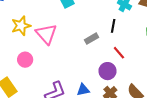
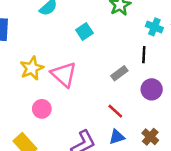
red line: (119, 53) -> (115, 111), moved
purple circle: (107, 71) -> (152, 89), moved

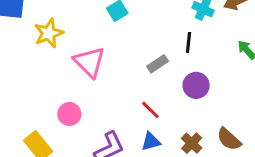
yellow star: (32, 68) -> (49, 33), moved
pink circle: (42, 109) -> (69, 114), moved

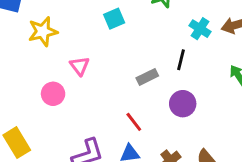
pink triangle: (89, 62) -> (80, 66), size x0.6
pink circle: (69, 114) -> (53, 94), moved

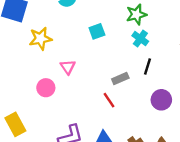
cyan cross: (200, 29) -> (140, 39), moved
purple circle: (183, 104) -> (161, 100), moved
red line: (134, 122) -> (109, 100), moved

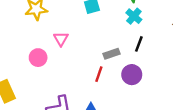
red line: (109, 100) -> (99, 74), turned 49
purple circle: (161, 100) -> (132, 75), moved

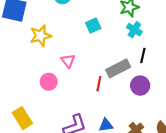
gray rectangle: (112, 54) -> (118, 68), size x1.5
red line: (99, 74) -> (99, 84), moved

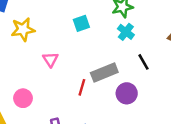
black line: (143, 55) -> (144, 62), moved, turned -48
pink circle: (49, 82) -> (23, 98), moved

